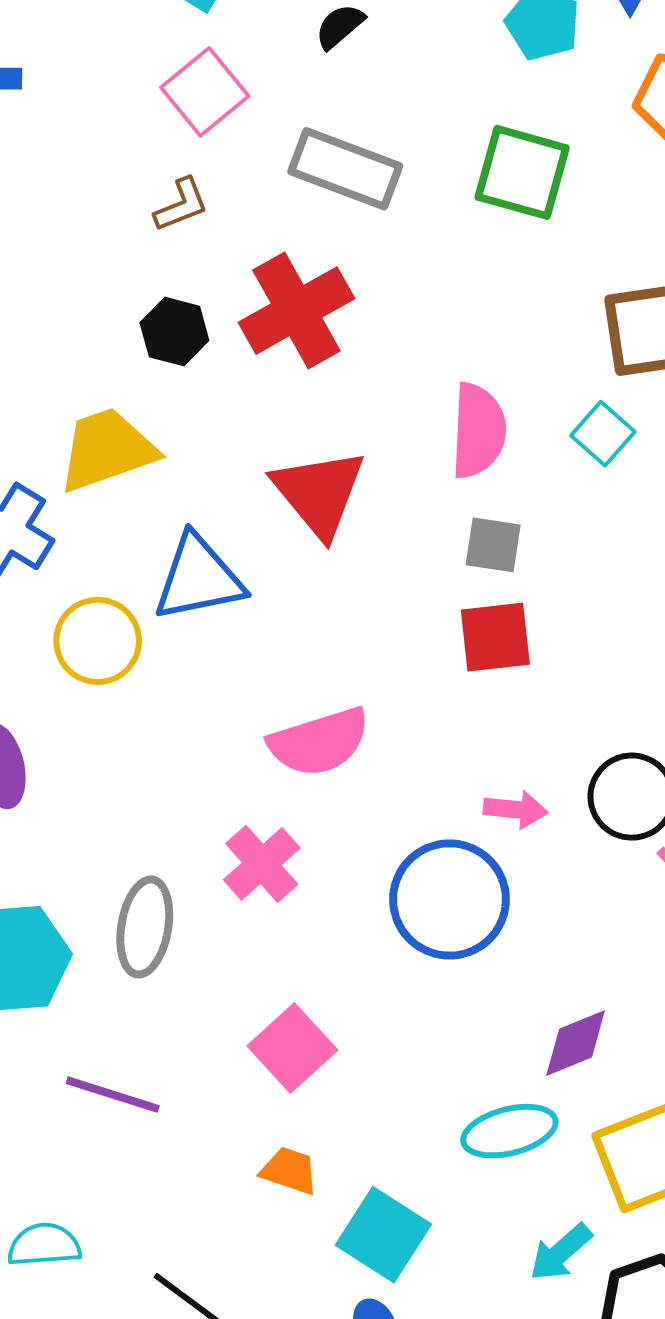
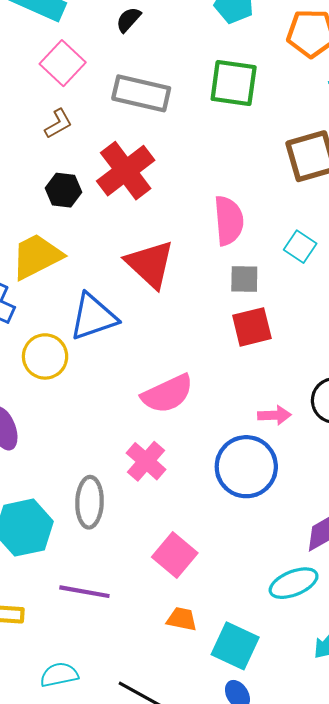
cyan square: (603, 434) -> (300, 247), moved

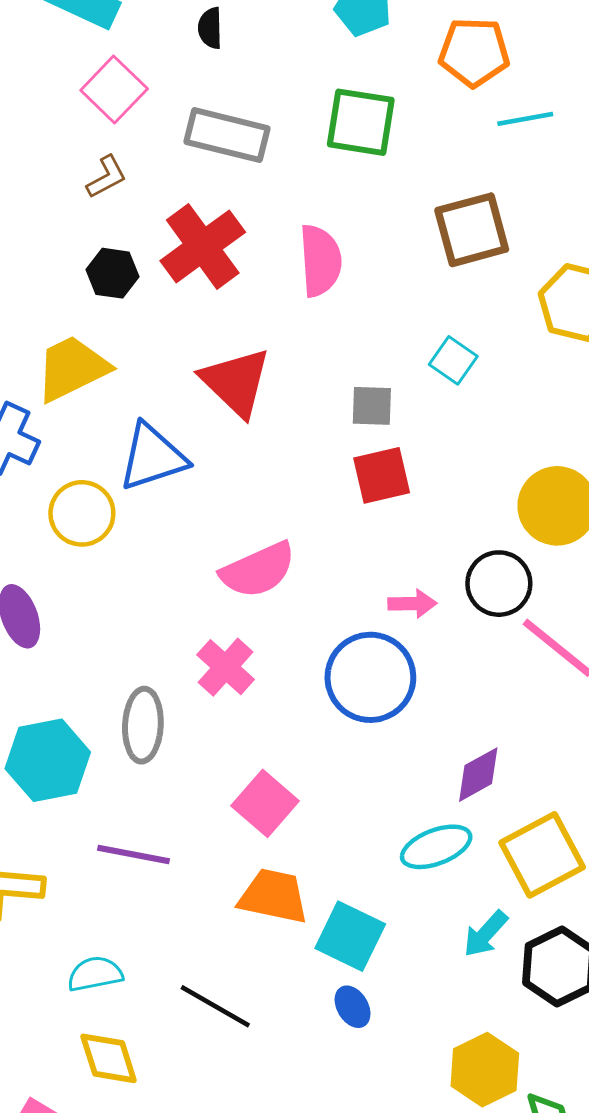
black semicircle: (128, 20) -> (210, 28), turned -44
pink semicircle: (229, 221) -> (320, 261), moved
orange trapezoid: (182, 619) -> (274, 896), size x1.6

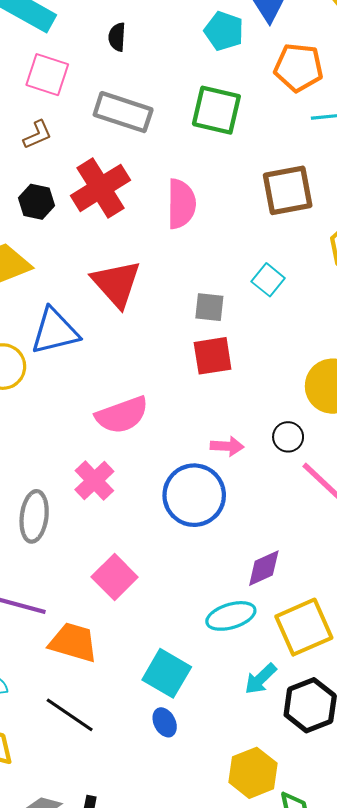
pink square: (114, 90) -> (47, 75), turned -30
black circle: (499, 584) -> (288, 437), size x0.7
orange trapezoid: (274, 896) -> (73, 642), moved

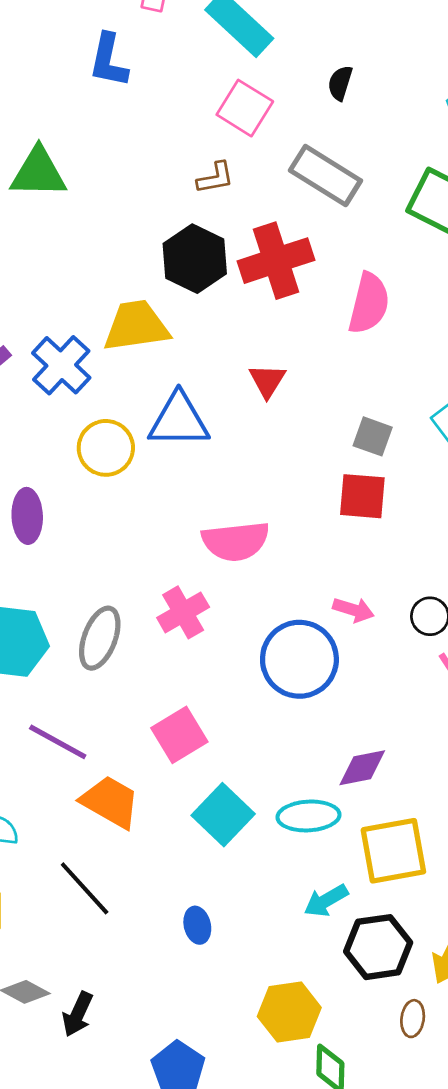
black hexagon: (37, 202) -> (195, 259), size x1.5
red triangle: (116, 284) -> (267, 381), size x0.6
cyan square: (167, 673) -> (223, 815), moved

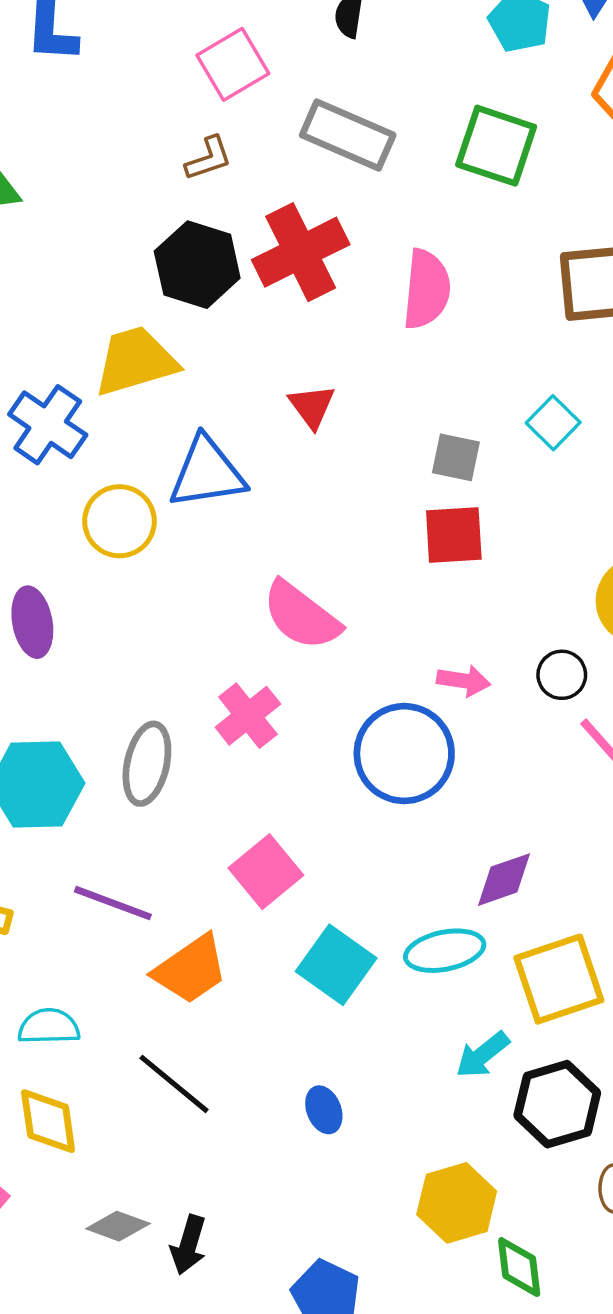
pink square: (245, 108) -> (233, 64), turned 36
pink semicircle: (236, 541) -> (301, 616), turned 52
orange trapezoid: (110, 802) -> (191, 969), turned 124

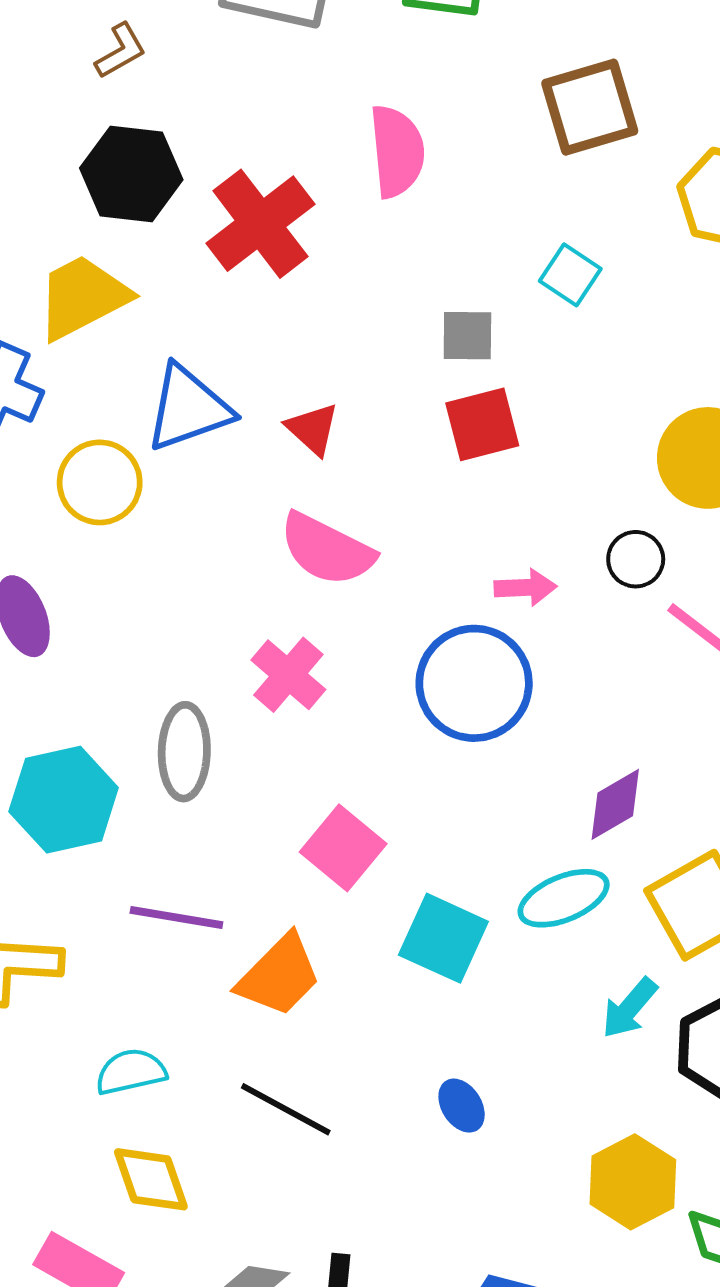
red cross: (301, 252) -> (260, 224), moved
red triangle: (312, 406) -> (313, 429), moved

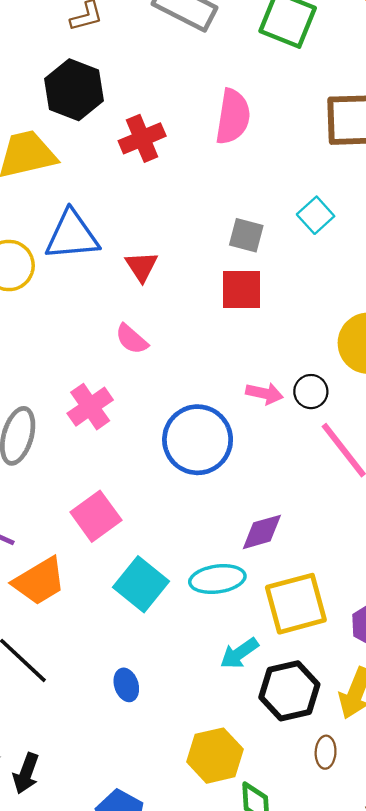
red cross: (260, 224) -> (142, 138), size x0.7
pink semicircle: (327, 549) -> (132, 339), size x0.6
pink arrow: (525, 588) -> (264, 393), moved

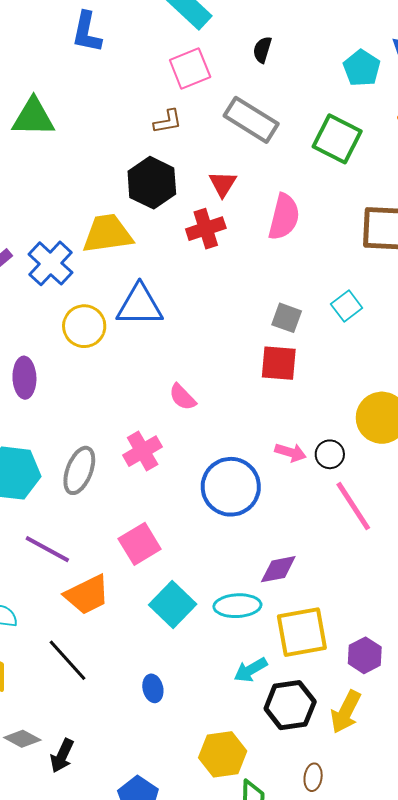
red triangle: (142, 266) -> (223, 184), moved
brown ellipse: (326, 752) -> (313, 777), moved

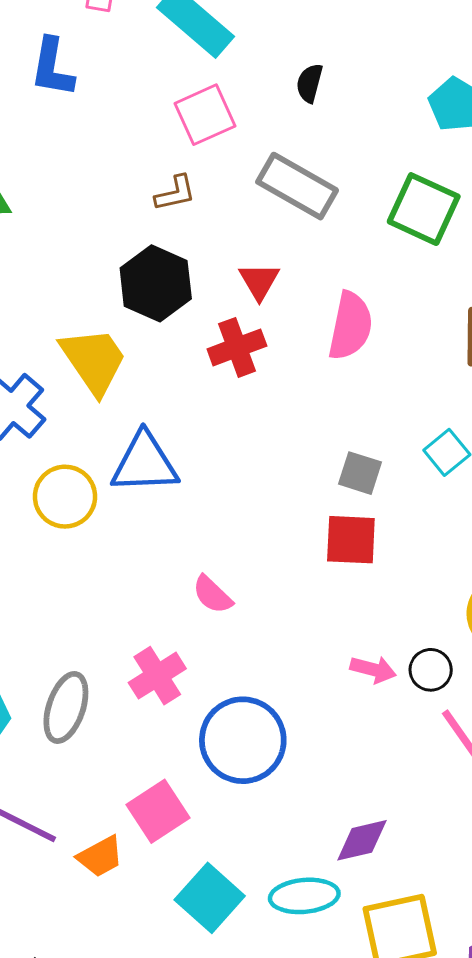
yellow trapezoid: (107, 234) -> (94, 360), turned 66
blue circle: (231, 487) -> (243, 740), moved
orange trapezoid: (87, 595) -> (100, 857), moved, size x0.7

